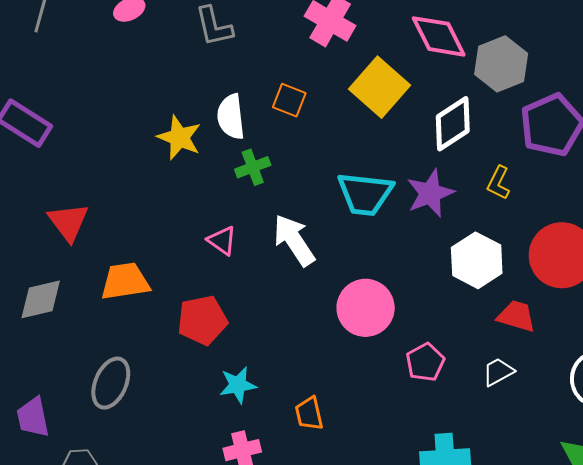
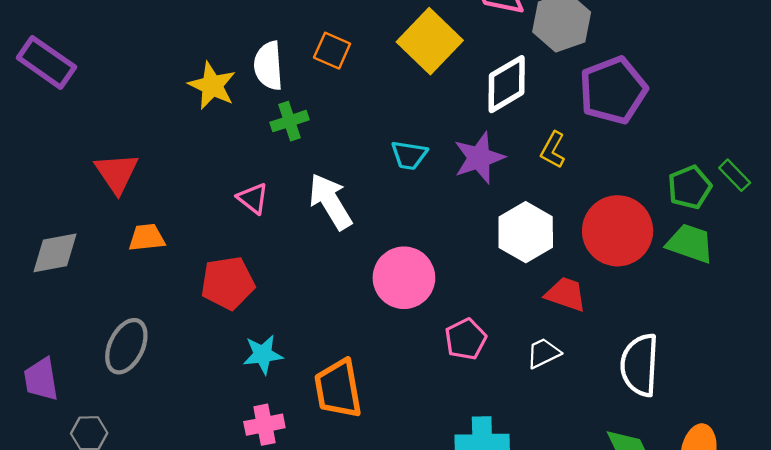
cyan trapezoid: (365, 194) -> (409, 155), size x0.6
red triangle: (68, 222) -> (117, 173), moved
orange trapezoid: (125, 281) -> (147, 238), size x0.7
orange trapezoid: (309, 414) -> (338, 389), size x1.6

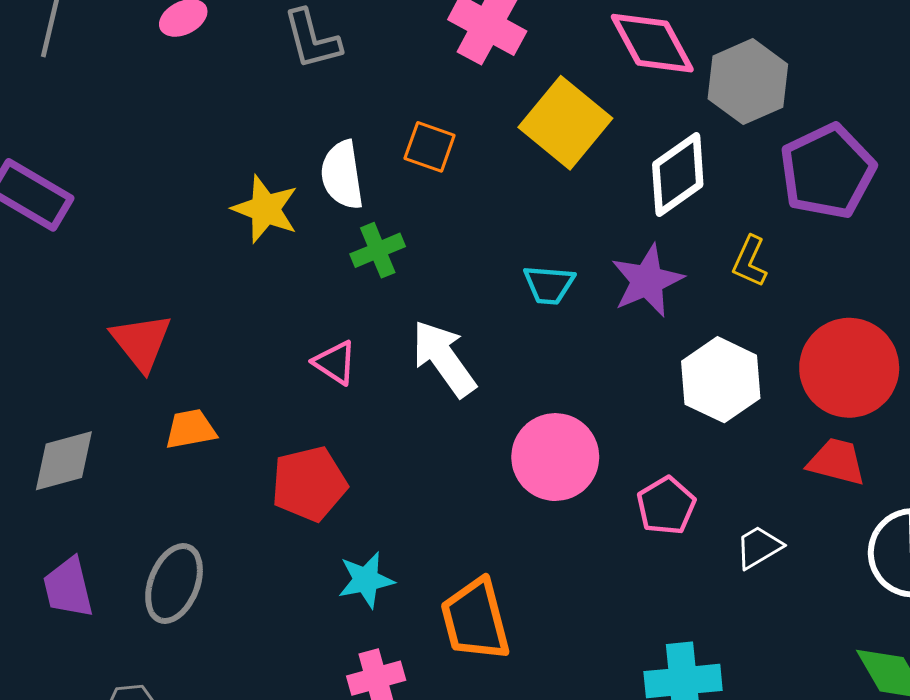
red trapezoid: (566, 294) -> (837, 462), moved
pink pentagon: (466, 339) -> (666, 506), moved
purple trapezoid: (41, 379) -> (68, 588), moved

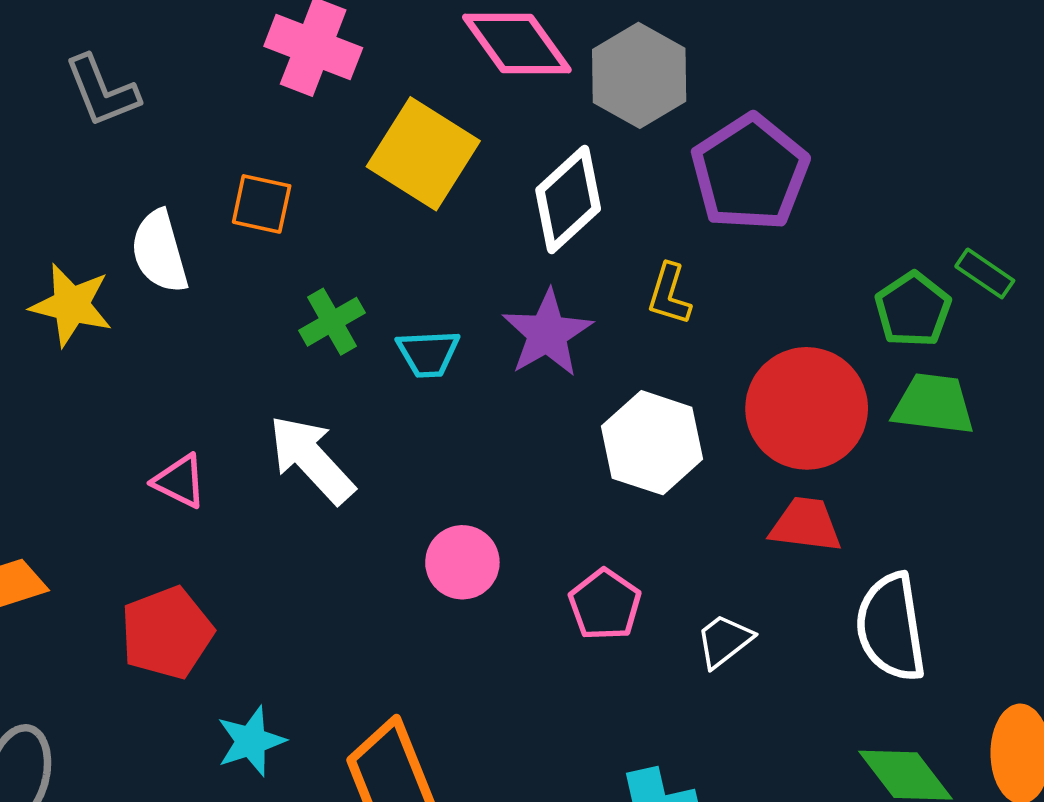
green cross: (378, 250) -> (332, 322), moved
pink circle: (555, 457) -> (462, 562), size x0.7

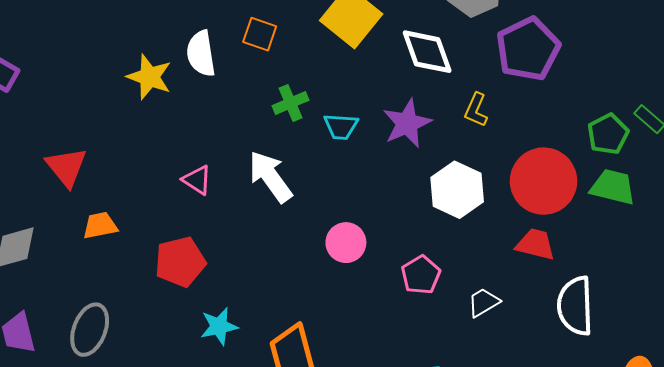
white diamond: (568, 199) -> (427, 52), turned -74

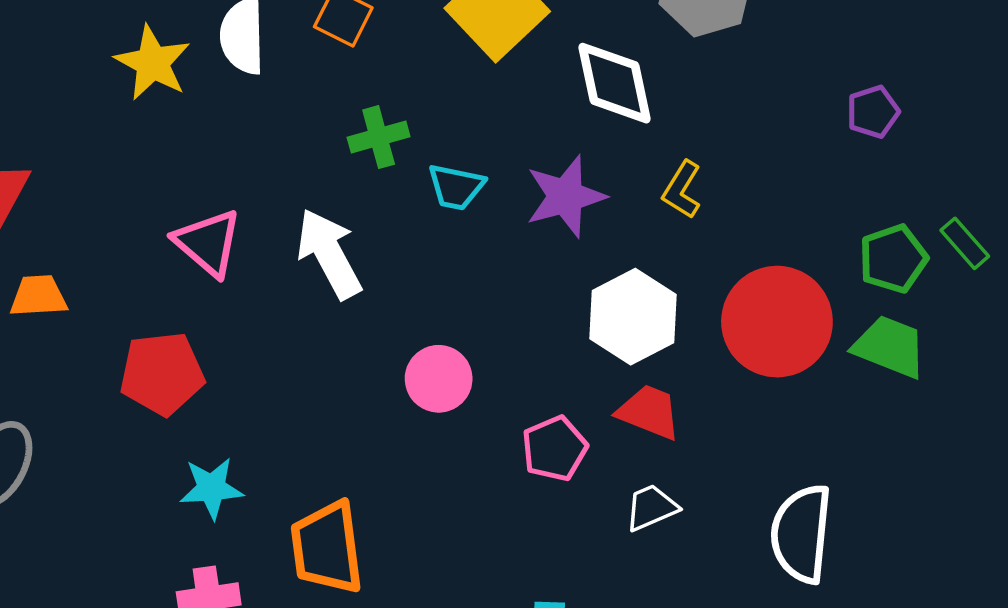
purple pentagon: (528, 49) -> (873, 112), moved, size x0.5
pink triangle: (197, 180) -> (208, 243), size x1.4
red trapezoid: (535, 244) -> (649, 412), moved

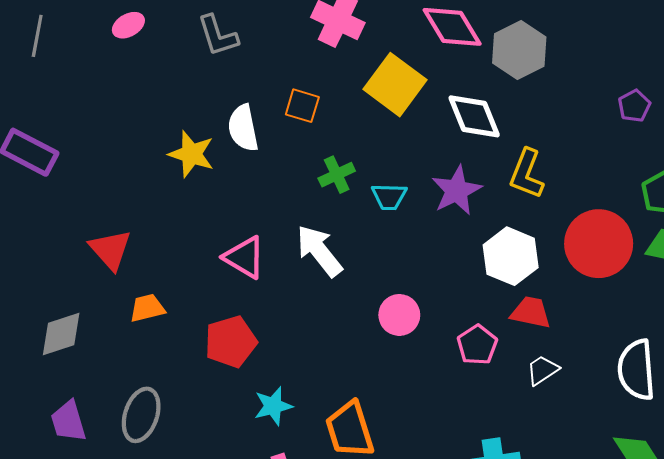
yellow L-shape: (682, 190) -> (527, 174), size x1.4

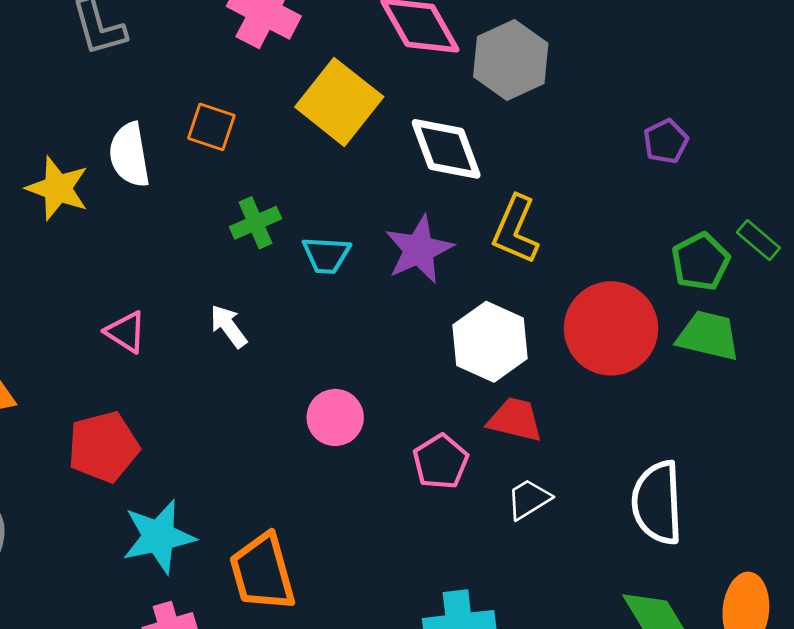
white arrow: (319, 251) -> (228, 326), size x0.6
pink triangle: (244, 257) -> (126, 332), size x0.7
cyan star: (273, 406) -> (159, 537), size x1.4

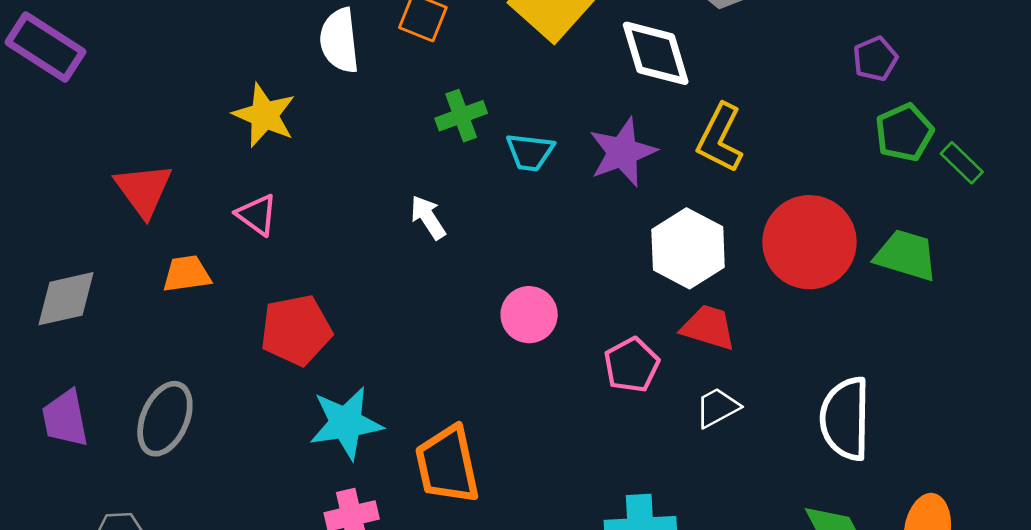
yellow star: (58, 188) -> (264, 115), moved
green pentagon: (700, 262) -> (904, 132), moved
pink triangle: (126, 332) -> (257, 215), moved

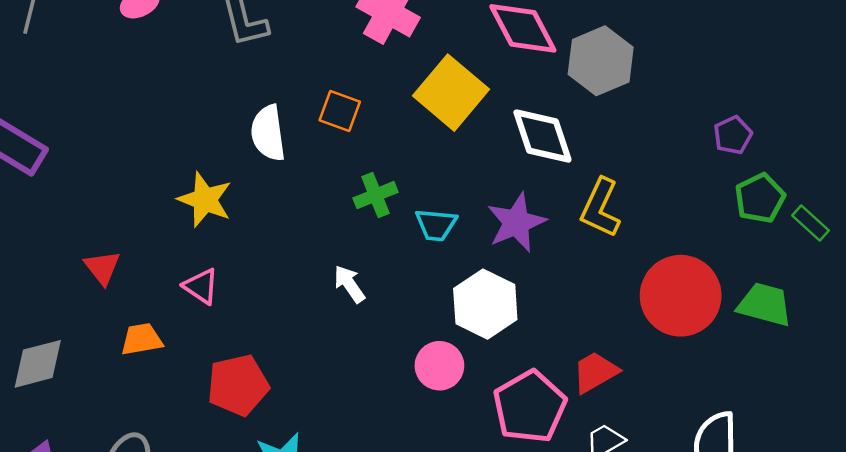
red triangle: (144, 190) -> (102, 268), size x0.7
white hexagon: (688, 248) -> (485, 304), moved
red trapezoid: (708, 327) -> (595, 372), turned -45
pink pentagon: (632, 365) -> (530, 407), size x1.5

